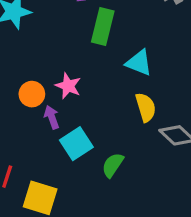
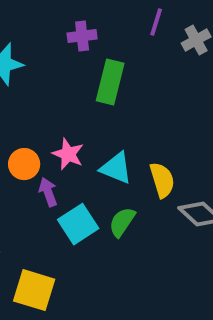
cyan triangle: (139, 63) -> (116, 168), moved
green semicircle: (113, 165) -> (122, 222), moved

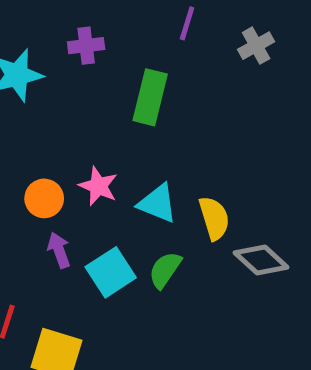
purple line: (156, 22) -> (187, 23), moved
purple cross: (82, 36) -> (86, 46), moved
purple arrow: (48, 192) -> (59, 250), moved

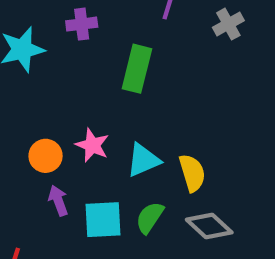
cyan triangle: (158, 203) -> (143, 160), turned -45
gray diamond: (261, 260) -> (209, 226), moved
cyan square: (111, 272) -> (103, 220), turned 30

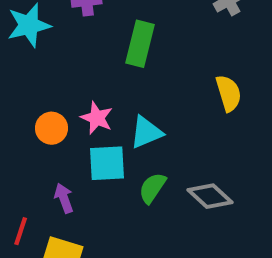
yellow semicircle: (192, 173) -> (229, 93), moved
purple arrow: (58, 200) -> (64, 198), moved
cyan square: (103, 220) -> (107, 163), moved

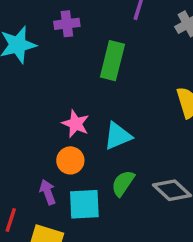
orange circle: (51, 128) -> (70, 160), moved
cyan square: (107, 163) -> (84, 204), moved

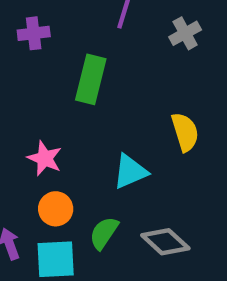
cyan triangle: (118, 136) -> (130, 172), moved
orange circle: (70, 160) -> (56, 209), moved

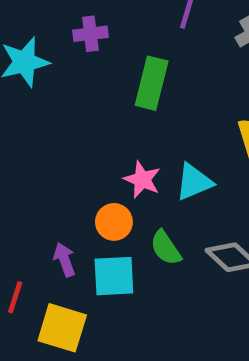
pink star: (45, 158) -> (142, 180), moved
green semicircle: (104, 233) -> (166, 248), turned -68

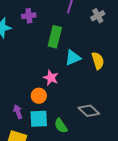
cyan triangle: (194, 182) -> (73, 58), moved
green semicircle: (166, 248) -> (61, 126), moved

